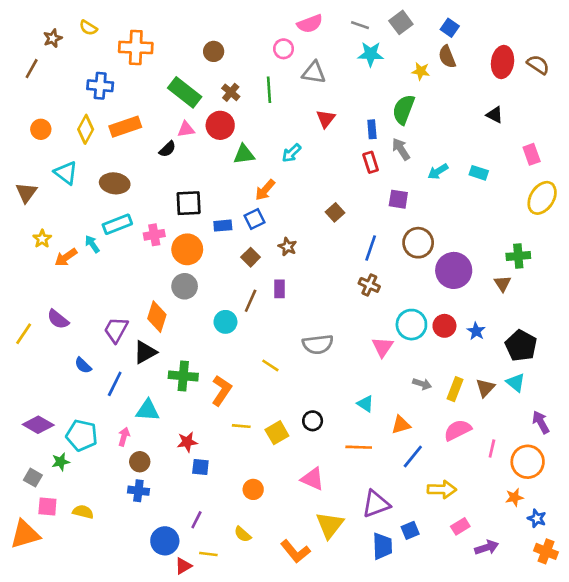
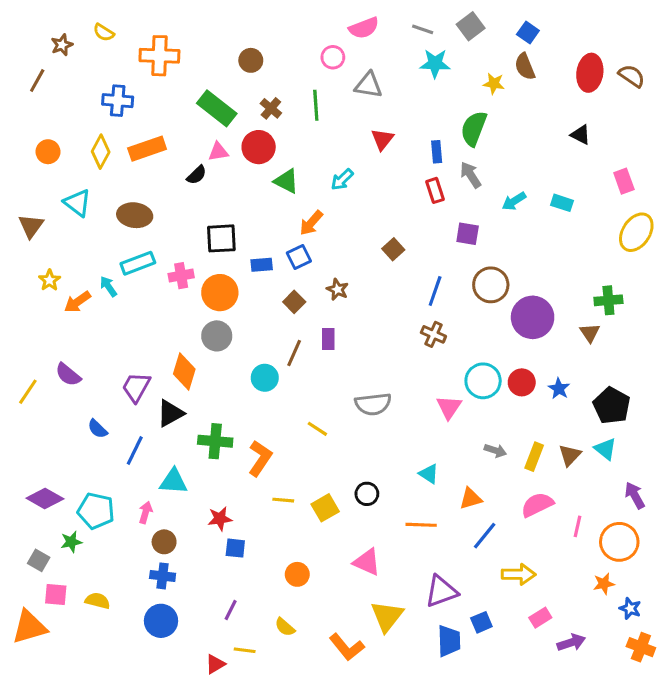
green triangle: (244, 154) -> (286, 181), turned 35
blue circle: (165, 541) -> (161, 621), moved

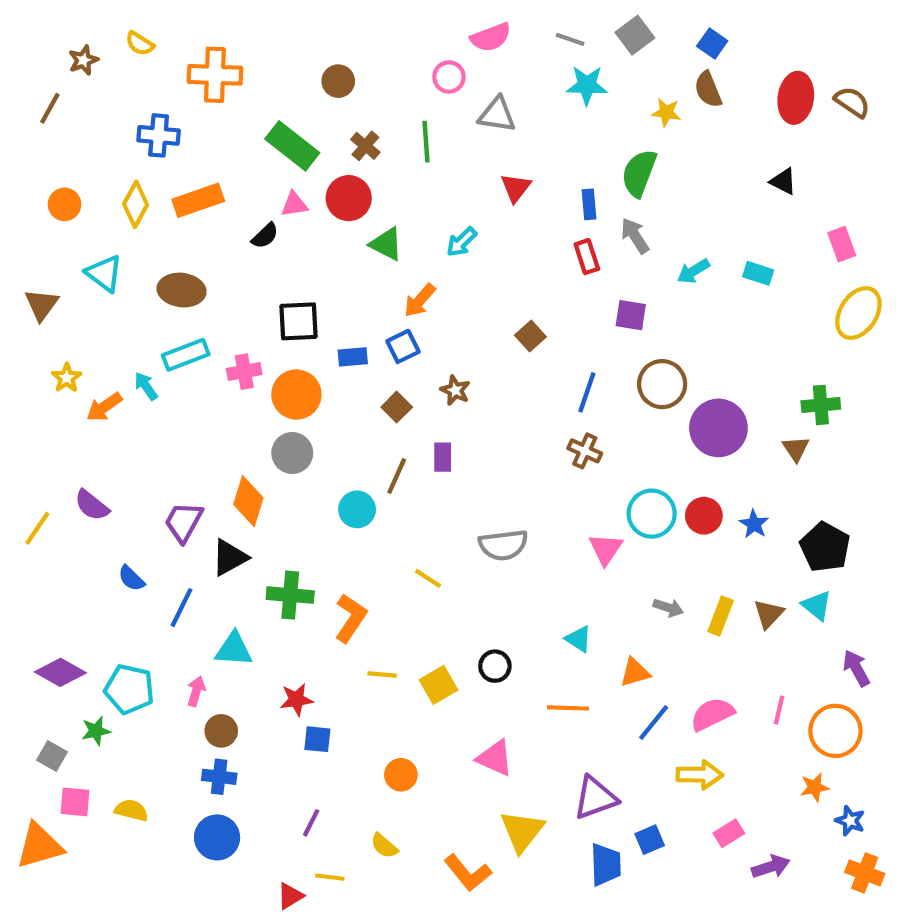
pink semicircle: (537, 505) -> (712, 714), moved

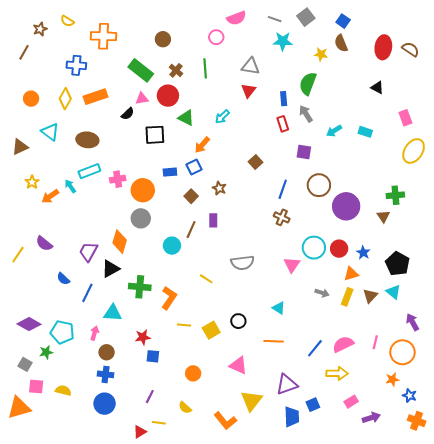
gray triangle: (497, 115) -> (250, 66), moved
brown triangle: (42, 305) -> (20, 147), turned 30
black square: (299, 321) -> (155, 135), moved
orange triangle: (635, 672) -> (351, 274), moved

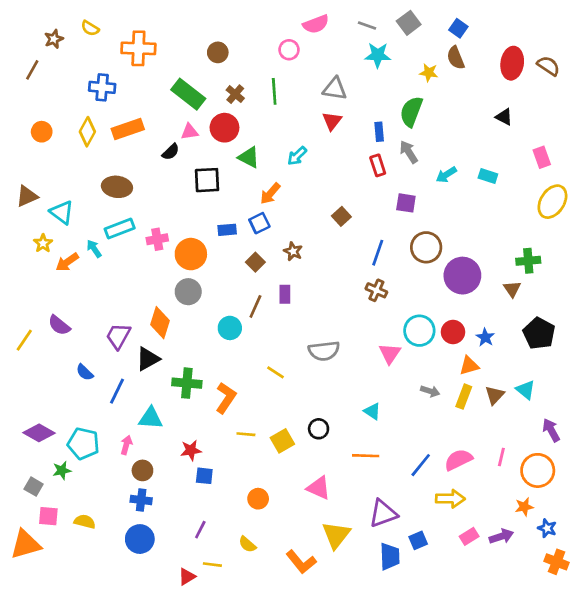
cyan triangle: (50, 132) -> (62, 212), moved
black pentagon: (397, 264) -> (539, 333), moved
purple arrow: (371, 418) -> (501, 536), moved

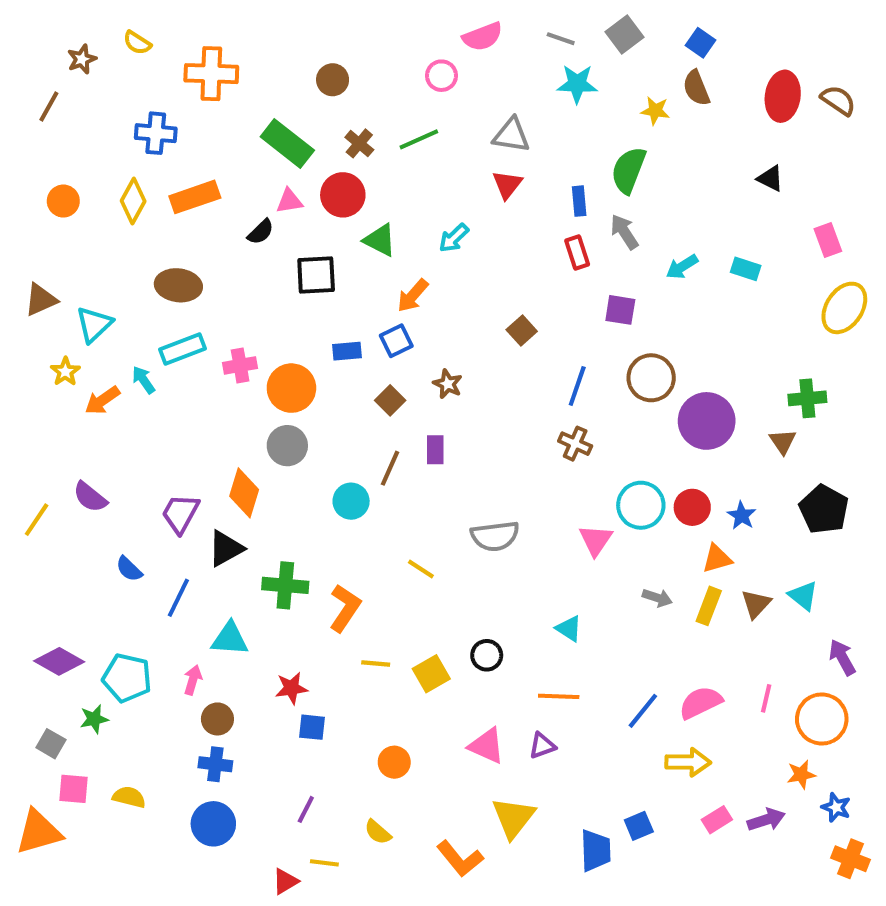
green line: (274, 91) -> (419, 139), turned 70
cyan triangle: (62, 212) -> (94, 324), turned 40
purple triangle: (383, 513) -> (542, 746), moved, size x0.6

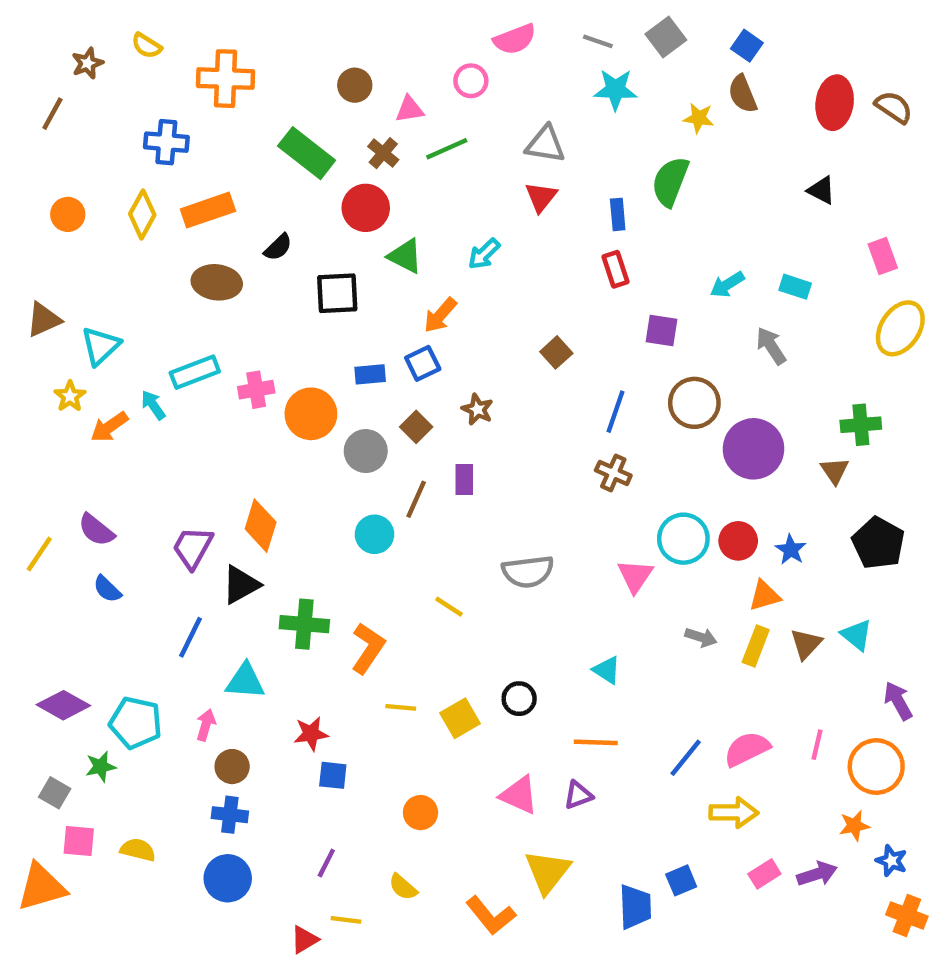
pink triangle: (289, 201) -> (410, 109), moved
gray arrow: (624, 232) -> (771, 346), moved
brown ellipse: (178, 285) -> (217, 282), moved
gray circle: (287, 446) -> (366, 451), moved
blue semicircle: (129, 569) -> (107, 589), moved

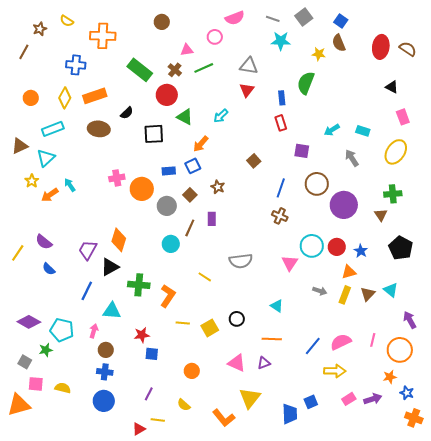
brown circle: (355, 85) -> (162, 22), moved
black triangle: (821, 190) -> (392, 87), moved
yellow ellipse: (900, 328) -> (396, 152), moved
cyan rectangle: (195, 372) -> (53, 129), moved

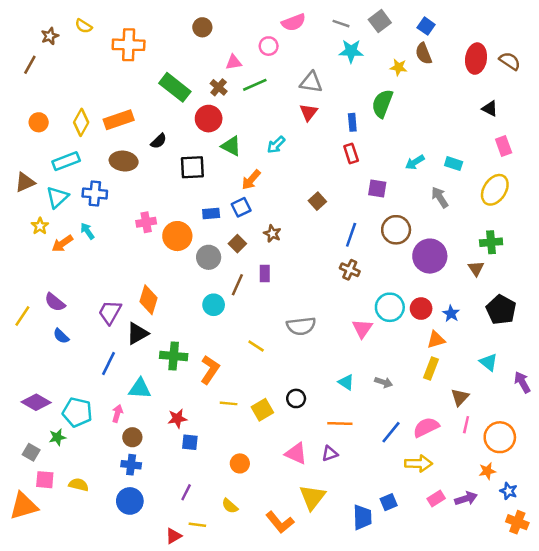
blue cross: (76, 65) -> (95, 194), moved
gray arrow: (320, 291) -> (384, 382), moved
brown triangle: (368, 294) -> (460, 397), moved
purple arrow: (410, 320) -> (522, 382), moved

